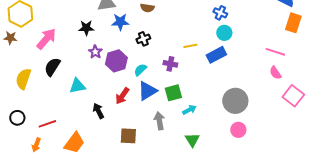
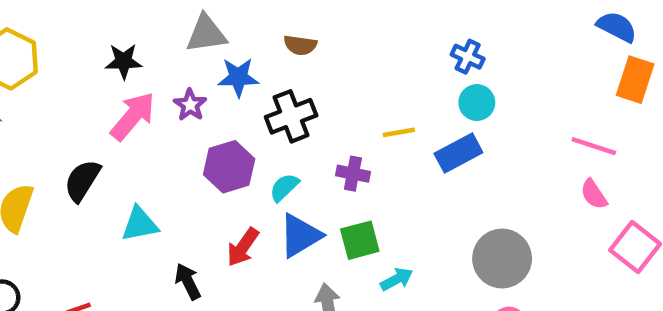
black star: (86, 28) -> (124, 61), moved
pink arrow: (46, 39) -> (133, 116), moved
black cross: (143, 39) -> (291, 116), size x1.5
purple star: (95, 52) -> (190, 105), moved

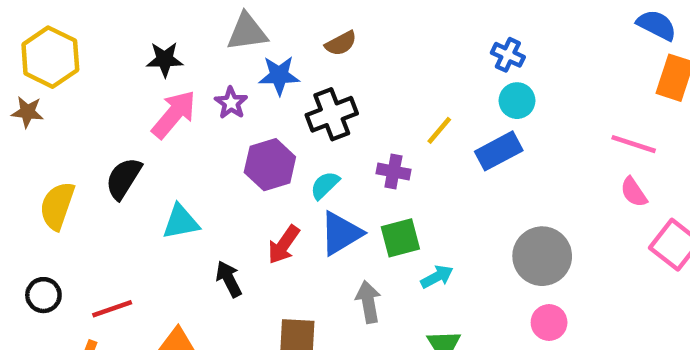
brown semicircle: (300, 45) -> (341, 43), turned -36
yellow line: (399, 132) -> (439, 130), turned -40

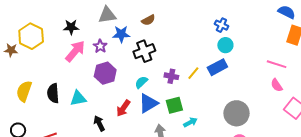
yellow hexagon: (50, 57) -> (31, 36), moved
yellow line: (439, 130) -> (193, 73), moved
purple hexagon: (270, 165) -> (105, 73), moved
black semicircle: (124, 178) -> (53, 93), moved, turned -36

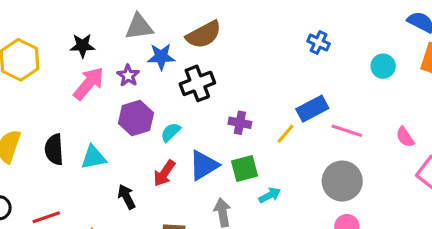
brown semicircle: (148, 20) -> (204, 35), size x1.6
cyan circle: (225, 45) -> (383, 66), moved
pink line: (277, 64) -> (347, 131), moved
yellow line: (193, 73) -> (286, 134), moved
cyan semicircle: (141, 82) -> (171, 132), moved

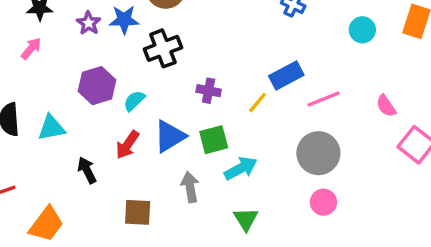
purple star: (128, 76) -> (89, 23), moved
pink arrow: (89, 83) -> (31, 48), moved, size x0.6
pink line: (347, 131) -> (323, 99), turned -40
cyan arrow: (270, 195) -> (241, 168), size x1.4

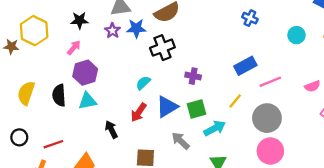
purple hexagon: (97, 86) -> (85, 73), moved
yellow line: (258, 102) -> (235, 101), moved
pink semicircle: (386, 106) -> (312, 86), turned -77
gray arrow: (190, 187) -> (181, 141), turned -36
pink circle: (323, 202) -> (270, 151), size x1.5

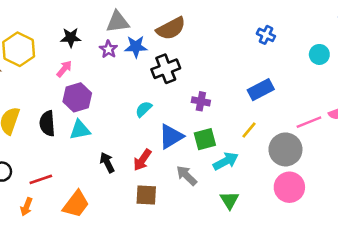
pink line: (270, 82) -> (309, 122), moved
red arrow: (139, 112) -> (142, 160), moved

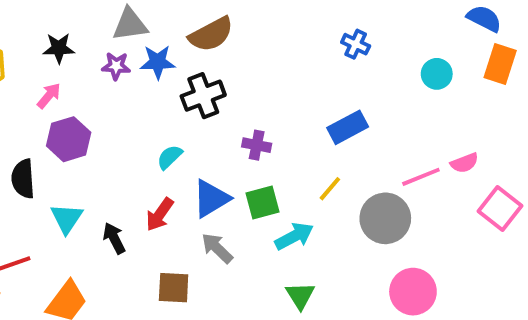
purple star: (108, 49) -> (116, 66), turned -30
cyan triangle: (80, 130) -> (67, 218), moved, turned -45
red arrow: (142, 160) -> (160, 214), moved
gray arrow: (187, 175) -> (217, 248), moved
pink circle: (289, 187) -> (413, 292), moved

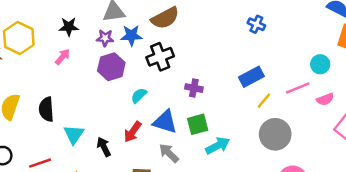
cyan circle: (437, 74) -> (320, 64), moved
purple hexagon: (69, 139) -> (111, 67), moved
pink line: (421, 177) -> (298, 88), moved
yellow line: (330, 189) -> (264, 101), moved
blue triangle: (211, 199) -> (165, 122), turned 48

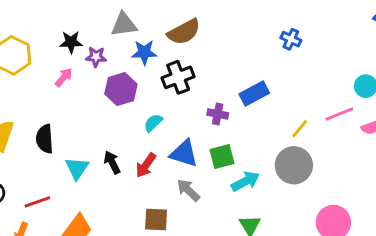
purple star: (105, 38) -> (96, 57), moved
blue rectangle: (251, 77) -> (254, 93), moved
gray circle: (275, 134) -> (294, 165), moved
black arrow: (104, 147) -> (112, 162), moved

